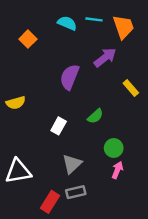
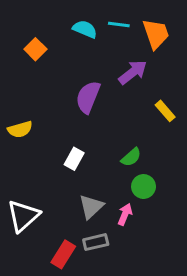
green semicircle: (95, 116) -> (131, 157), moved
pink arrow: (117, 170) -> (125, 214), moved
white triangle: (18, 171) -> (23, 216), turned -32

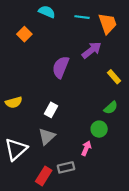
cyan semicircle: (85, 29) -> (47, 12), moved
yellow semicircle: (20, 129) -> (14, 102), moved
green semicircle: (131, 157) -> (111, 108), moved
gray triangle: (91, 207) -> (47, 136), moved

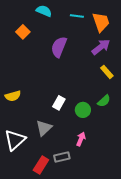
purple arrow: (92, 50) -> (101, 47), moved
purple semicircle: (61, 67) -> (59, 47), moved
white rectangle: (51, 110) -> (59, 103), moved
green circle: (99, 129) -> (83, 110), moved

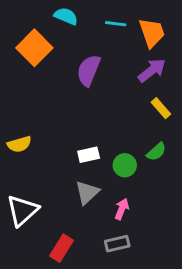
orange square: (23, 32) -> (34, 48), size x1.6
white rectangle: (59, 103) -> (89, 155), turned 48
gray triangle: (44, 128) -> (87, 192), moved
gray rectangle: (62, 157) -> (117, 244), moved

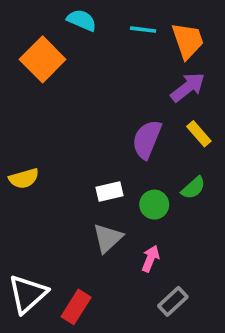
purple semicircle: (89, 70) -> (147, 139), moved
white triangle: (22, 210) -> (28, 294), moved
gray rectangle: (117, 244) -> (173, 301), moved, turned -30

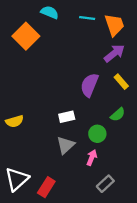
yellow semicircle: (24, 178) -> (15, 121), moved
green circle: (154, 205) -> (97, 134), moved

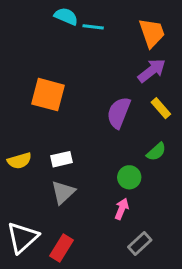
cyan line: (87, 18) -> (93, 27), moved
orange square: (26, 36) -> (48, 95), moved, turned -30
white rectangle: (67, 117) -> (62, 159), moved
gray triangle: (66, 145) -> (63, 192), moved

